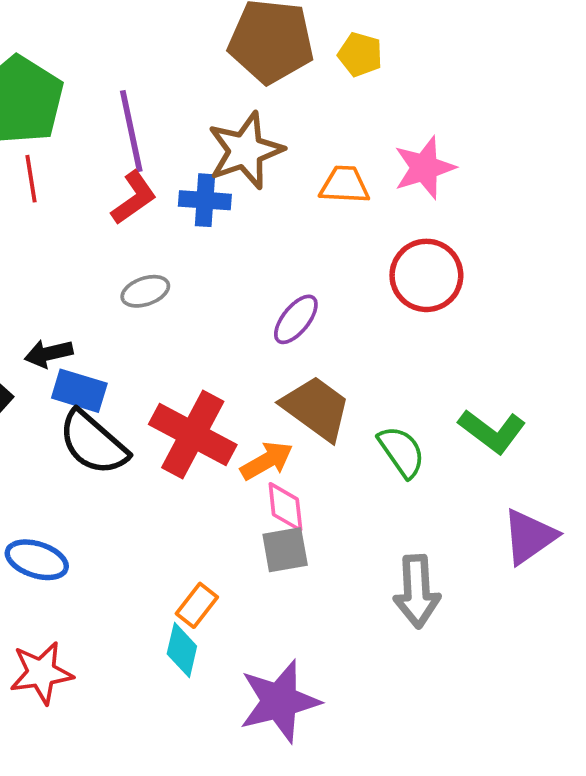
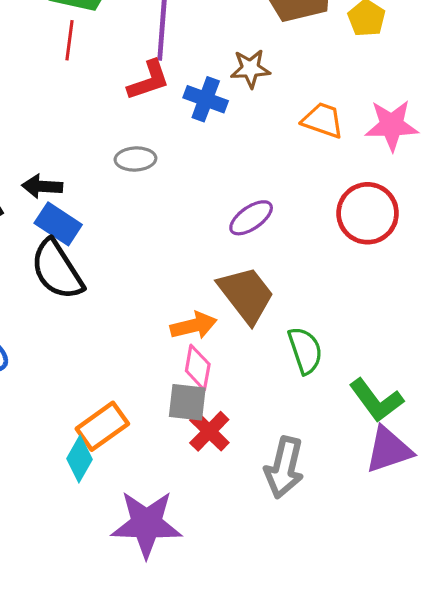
brown star: (245, 151) -> (250, 69), size x0.6
green L-shape: (492, 431) -> (376, 400), moved
red cross: (193, 434) -> (209, 431), moved, size x0.6
orange rectangle: (197, 605) -> (102, 426), size x1.4

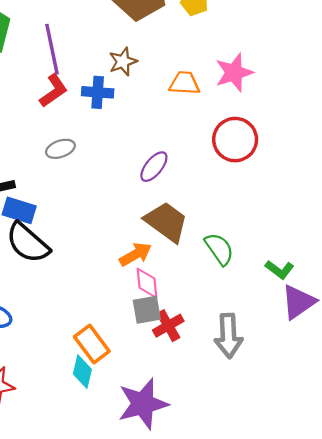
green L-shape: (376, 400) -> (280, 270), size x0.7
orange rectangle: (102, 426) -> (92, 344), turned -75
red cross: (209, 431) -> (168, 326), turned 32

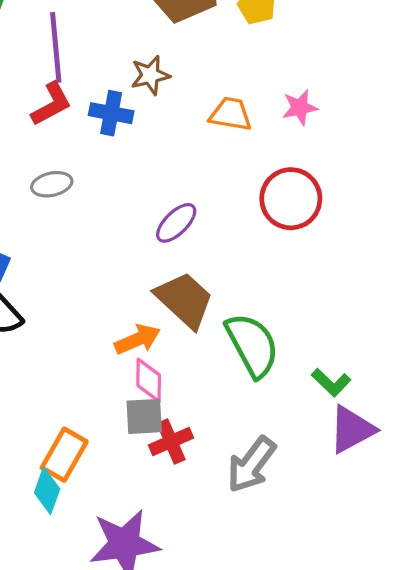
pink star: (234, 73) -> (300, 107), size x0.7
green semicircle: (219, 249) -> (252, 345), size x1.4
gray arrow: (228, 336) -> (251, 465), turned 33
orange rectangle: (92, 344) -> (64, 455), turned 60

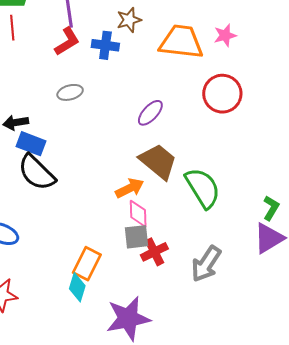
orange trapezoid: (231, 114) -> (181, 42), size x1.6
green L-shape: (331, 382) -> (271, 208), moved, turned -100

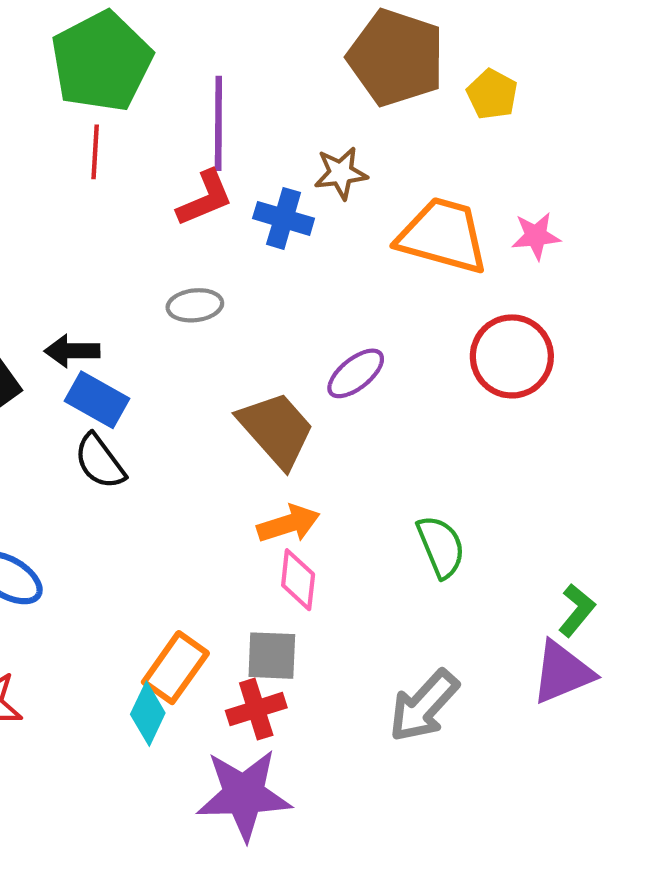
brown trapezoid: (158, 161) -> (276, 429), moved
black semicircle: (37, 172) -> (100, 461), size x0.7
green semicircle: (203, 188) -> (441, 547), size x0.7
gray square: (136, 237) -> (272, 656), moved
red cross: (154, 252) -> (256, 709), moved

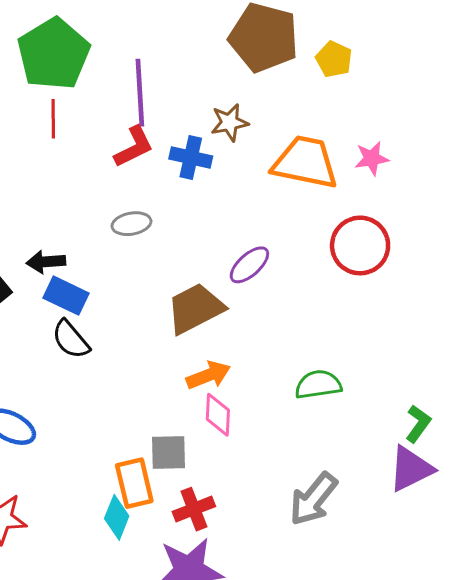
brown trapezoid: (276, 429) -> (195, 308), turned -72
green semicircle: (441, 547) -> (318, 385), turned -72
gray square: (272, 656) -> (168, 452), moved
orange rectangle: (175, 668) -> (134, 483), turned -45

